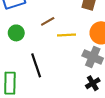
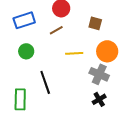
brown line: (48, 21) -> (56, 30), moved

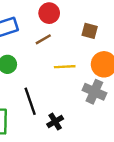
black cross: (99, 99) -> (55, 122), moved

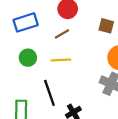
yellow line: (65, 67) -> (61, 60), moved

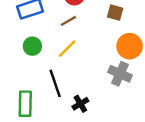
yellow line: (61, 60) -> (67, 49), turned -42

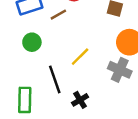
brown line: (68, 21) -> (58, 15), moved
yellow line: (67, 49) -> (80, 57), moved

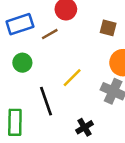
black cross: (80, 100) -> (85, 127), moved

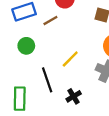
black cross: (85, 127) -> (74, 96), moved

